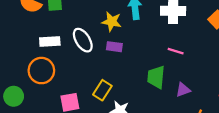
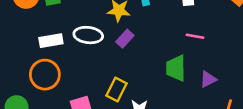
white ellipse: (83, 40) -> (88, 35), turned -45
purple rectangle: (114, 47) -> (125, 39), turned -49

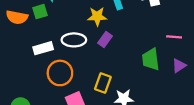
pink line: (195, 36) -> (174, 37), moved
orange circle: (45, 75) -> (60, 73), moved

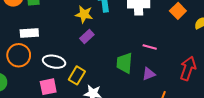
white ellipse: (74, 40) -> (54, 62), moved
orange circle: (60, 73) -> (19, 55), moved

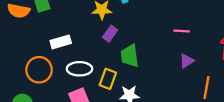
white rectangle: (29, 33) -> (61, 42), moved
green trapezoid: (124, 63) -> (130, 56), moved

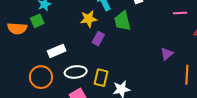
pink line: (182, 31) -> (180, 13), moved
green trapezoid: (130, 56) -> (122, 21), moved

